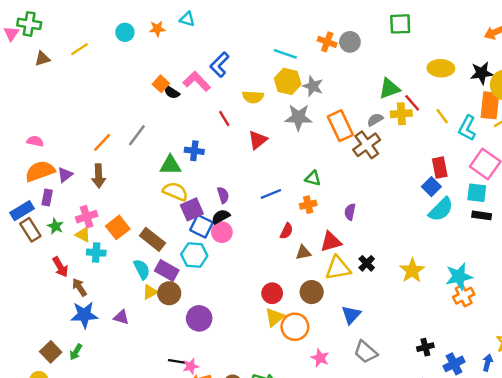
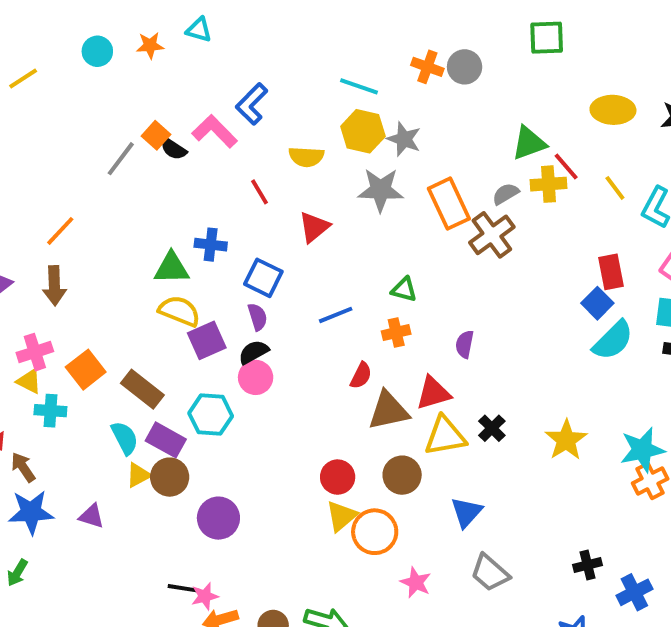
gray line: (137, 135) -> (121, 159), moved
blue square: (202, 226) -> (263, 278), moved
brown triangle: (303, 253) -> (388, 411), size x1.6

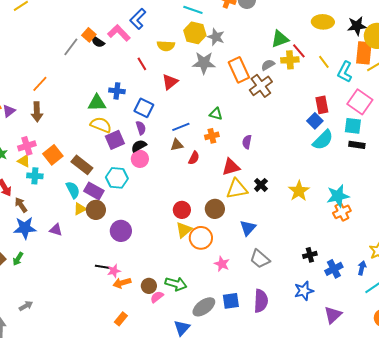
brown triangle: (388, 411) -> (177, 145), moved, size x0.6

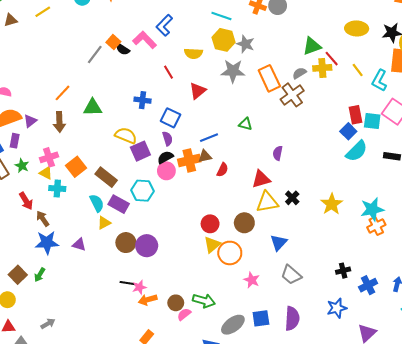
green triangle: (97, 103) -> (93, 107), moved
cyan square: (353, 126) -> (372, 121), moved
orange cross: (212, 136) -> (189, 160), moved, size x1.5
brown circle: (96, 210) -> (126, 243), moved

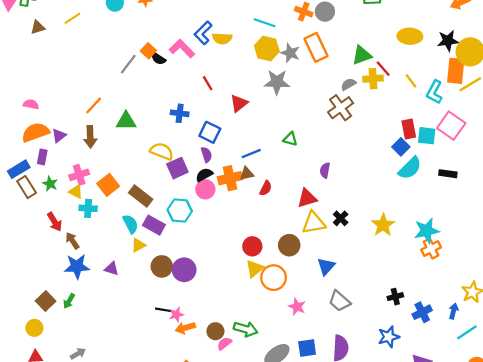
yellow semicircle: (193, 53) -> (222, 38), moved
orange rectangle: (269, 78) -> (316, 47), moved

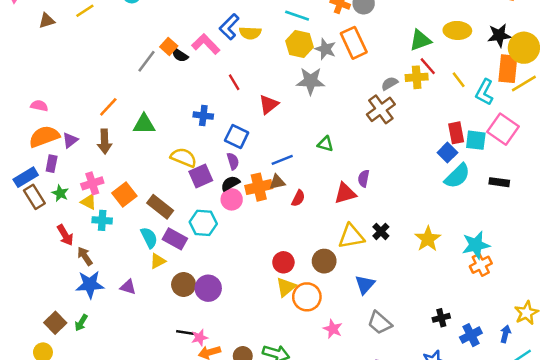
green triangle: (362, 55) -> (420, 40), moved
red triangle: (307, 198) -> (345, 193), moved

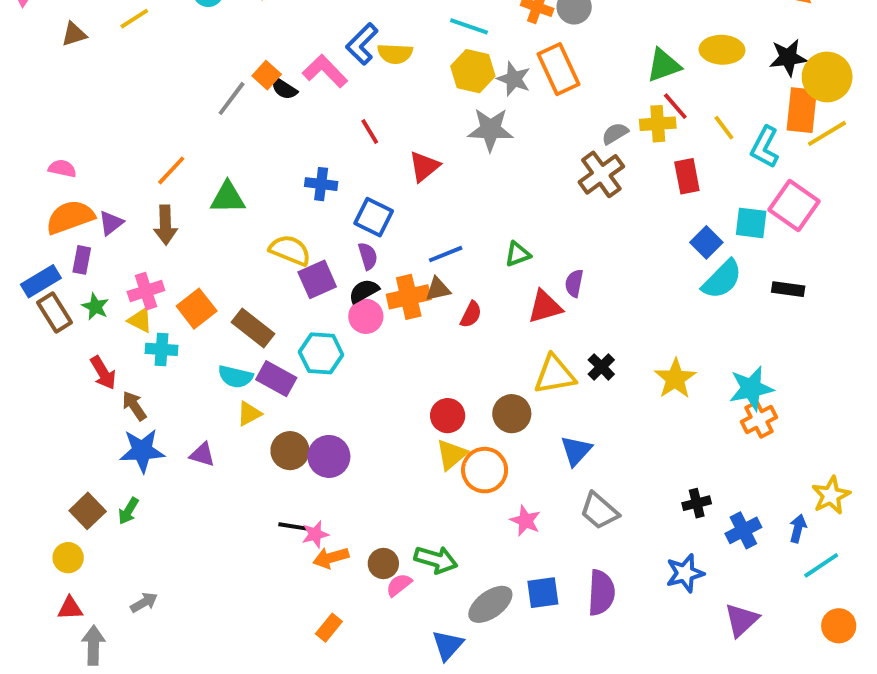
red rectangle: (456, 133) -> (687, 176), moved
green triangle: (325, 144) -> (518, 254), moved, turned -35
cyan semicircle: (149, 238) -> (235, 377), turned 130

